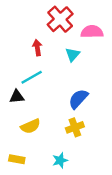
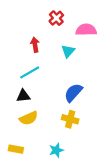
red cross: (60, 19) -> (56, 18), size x0.6
black triangle: (17, 97) -> (23, 96), moved
yellow cross: (75, 127) -> (70, 119), turned 35

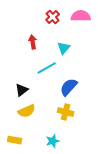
pink semicircle: (86, 30) -> (81, 16), moved
cyan line: (30, 72) -> (47, 68), moved
black triangle: (23, 96) -> (22, 90), turned -32

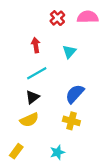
cyan line: (47, 68) -> (37, 73), moved
black triangle: (22, 90) -> (32, 97), moved
yellow rectangle: (15, 140) -> (16, 151), turned -64

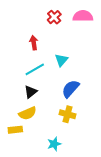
cyan triangle: (69, 52) -> (61, 60), moved
yellow rectangle: (16, 151) -> (15, 130), moved, turned 48

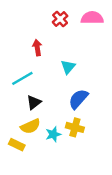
cyan line: (35, 69) -> (22, 78), moved
yellow rectangle: (15, 130) -> (17, 145), turned 32
cyan star: (54, 144) -> (53, 134), moved

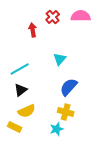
red arrow: (37, 48) -> (33, 30), moved
black triangle: (34, 102) -> (21, 90), moved
cyan star: (53, 134) -> (57, 129), moved

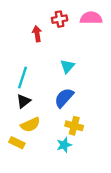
red cross: (53, 17) -> (60, 19), turned 32
cyan line: (20, 69) -> (22, 78), turned -42
blue semicircle: (69, 87) -> (64, 98), moved

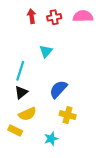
red arrow: (37, 34) -> (32, 16), moved
cyan triangle: (67, 66) -> (46, 51), moved
cyan star: (64, 145) -> (51, 139), moved

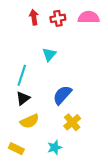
yellow cross: (68, 115) -> (72, 122), turned 35
yellow rectangle: (15, 130) -> (16, 149), moved

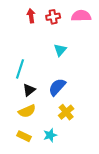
cyan triangle: (49, 54) -> (60, 50), moved
black triangle: (23, 98) -> (29, 90), moved
yellow rectangle: (16, 149) -> (24, 136), moved

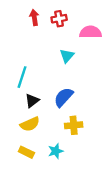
pink semicircle: (81, 16) -> (90, 32), moved
yellow cross: (66, 112) -> (74, 125), turned 35

